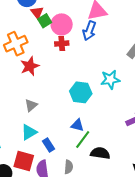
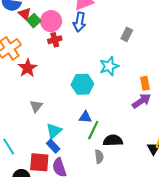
cyan triangle: (29, 132) -> (54, 131), moved
blue rectangle: (48, 145) -> (53, 146), moved
gray semicircle: (69, 167) -> (99, 157), moved

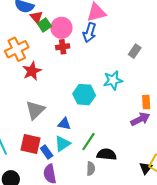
gray triangle: (36, 106) -> (35, 110), size x1.5
blue triangle: (85, 117) -> (64, 124), moved
cyan triangle: (54, 131) -> (62, 144), moved
red square: (39, 162) -> (30, 144), moved

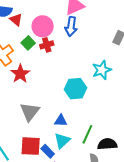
green square: (44, 25) -> (28, 43), moved

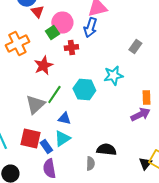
green square: (28, 43) -> (52, 33), moved
red cross: (47, 45) -> (71, 48), moved
red star: (20, 74) -> (43, 66), moved
green line: (87, 134) -> (54, 95), moved

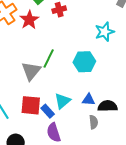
red star: (43, 66) -> (29, 20), moved
cyan hexagon: (84, 90) -> (84, 62), moved
blue triangle: (64, 119) -> (88, 100), moved

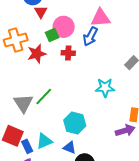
cyan hexagon: (84, 62) -> (75, 123), moved
gray triangle: (31, 71) -> (23, 103), turned -30

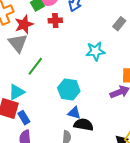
gray triangle: (23, 103) -> (18, 43), moved
cyan triangle: (44, 141) -> (17, 92), moved
blue triangle: (70, 147) -> (74, 113), moved

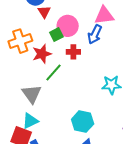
gray triangle: (18, 43) -> (32, 94), moved
green line: (35, 66) -> (54, 72), moved

